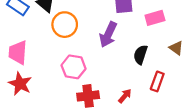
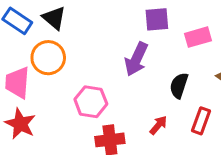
orange circle: (65, 25) -> (48, 58), moved
red arrow: (125, 96) -> (158, 125), moved

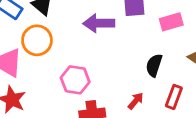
purple arrow: (136, 59) -> (99, 23), moved, turned 64

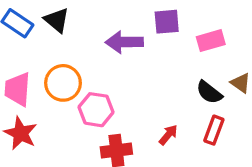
orange circle: (37, 40) -> (63, 83), moved
black semicircle: (154, 65) -> (209, 92), moved, turned -70

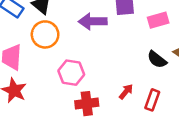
orange circle: (63, 83) -> (45, 34), moved
red rectangle: (214, 130) -> (152, 100), moved

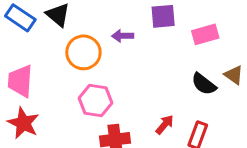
purple arrow: (93, 21) -> (123, 36), size x0.6
orange circle: (45, 34) -> (83, 52), moved

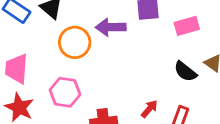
purple arrow: (123, 36) -> (111, 27), size x1.5
pink hexagon: (96, 101) -> (65, 92), moved

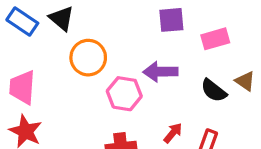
purple arrow: (111, 27) -> (160, 72), moved
pink hexagon: (65, 92) -> (124, 94), moved

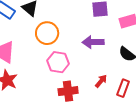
pink hexagon: (124, 94) -> (58, 62), moved

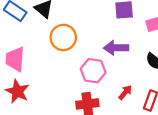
pink hexagon: (58, 62) -> (93, 71), moved

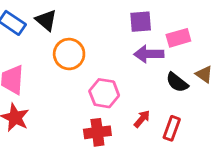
purple arrow: (116, 48) -> (149, 54), moved

